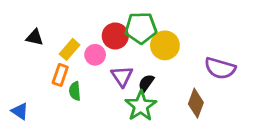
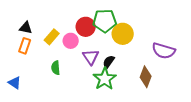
orange rectangle: (60, 75) -> (25, 46), moved

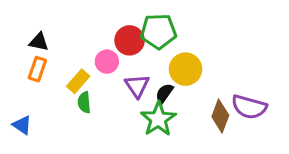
yellow circle: (123, 34) -> (186, 69), moved
yellow rectangle: (52, 37) -> (78, 81), moved
purple semicircle: (164, 51) -> (249, 107), moved

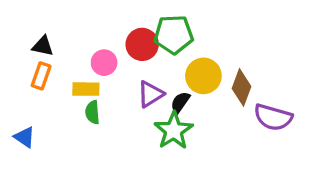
pink circle: (107, 62) -> (104, 63), moved
yellow rectangle: (78, 81) -> (86, 89), turned 50
purple triangle: (137, 86) -> (150, 94), turned 32
brown diamond: (220, 116) -> (242, 87), moved

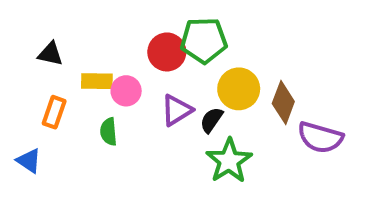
pink circle: (104, 63) -> (126, 91), moved
orange rectangle: (41, 76) -> (54, 112), moved
yellow rectangle: (86, 89) -> (97, 81), moved
green star: (174, 131) -> (229, 161), moved

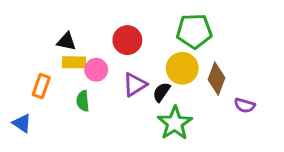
green pentagon: (204, 40) -> (194, 31), moved
black triangle: (50, 54) -> (66, 42), moved
purple semicircle: (320, 137) -> (245, 105), size x0.6

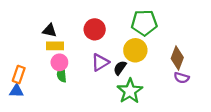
pink circle: (96, 70) -> (59, 62), moved
brown diamond: (216, 79) -> (177, 58), moved
orange rectangle: (41, 86) -> (19, 74), moved
blue triangle: (22, 123) -> (17, 91), turned -32

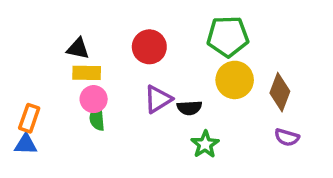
yellow circle: (135, 50) -> (235, 80), moved
black semicircle: (120, 68) -> (189, 108), turned -128
purple semicircle: (182, 78) -> (287, 137), moved
green star: (130, 91) -> (205, 144), size x0.7

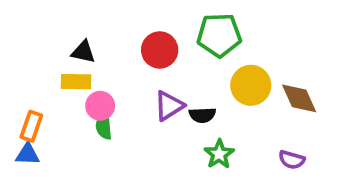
green pentagon: (228, 36) -> (219, 35), moved
yellow rectangle: (87, 73) -> (76, 82), moved
brown diamond: (280, 92) -> (299, 98), turned -45
purple semicircle: (287, 137) -> (292, 160), moved

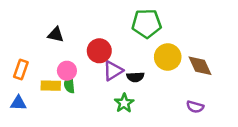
red circle: (160, 50) -> (99, 51), moved
yellow rectangle: (76, 82) -> (51, 86), moved
orange rectangle: (31, 126) -> (21, 69), moved
green star: (219, 154) -> (124, 103), moved

